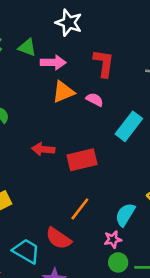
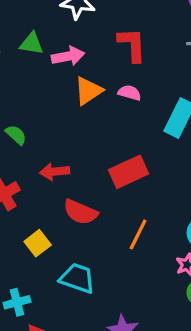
red arrow: (43, 149) -> (55, 172), moved
red semicircle: (58, 238) -> (80, 212), moved
cyan trapezoid: (26, 251) -> (77, 278), moved

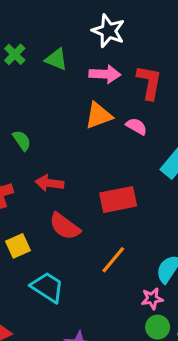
pink arrow: (68, 56) -> (105, 74), moved

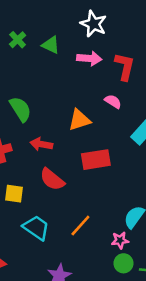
orange triangle: (98, 116) -> (79, 120), moved
green semicircle: (22, 140) -> (20, 109), size x1.5
yellow square: (18, 246) -> (14, 194), turned 30
orange line: (113, 260) -> (80, 225), moved

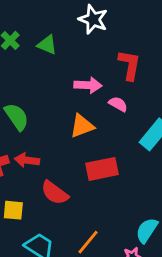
pink arrow: (89, 58) -> (88, 85), moved
red arrow: (41, 144) -> (27, 160), moved

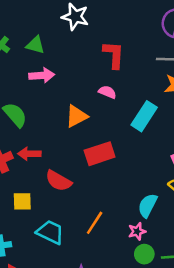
pink arrow: (88, 85) -> (42, 75), moved

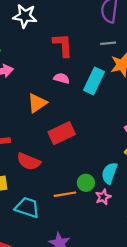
cyan rectangle: (144, 116) -> (94, 81), moved
orange line: (95, 223) -> (65, 194), turned 55
green circle: (144, 254) -> (86, 183), moved

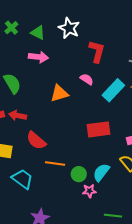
white star: (25, 16) -> (69, 28), moved
red rectangle: (62, 133) -> (98, 129), moved
orange line: (65, 194) -> (55, 164), moved

